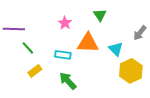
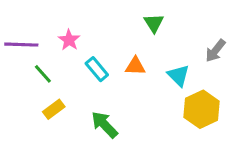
pink star: (65, 23) -> (69, 40), moved
orange triangle: (88, 43) -> (135, 66), size x0.6
cyan rectangle: (63, 55) -> (97, 69), moved, turned 42

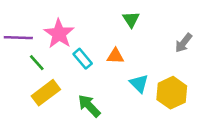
pink star: (69, 40) -> (59, 34), size x1.6
cyan triangle: (178, 75) -> (139, 84), moved
yellow rectangle: (54, 109) -> (46, 93), size x1.5

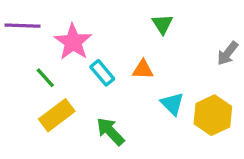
purple line: (18, 38) -> (23, 26), moved

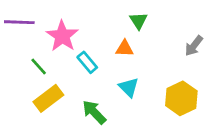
orange triangle: (143, 70) -> (125, 48), moved
cyan triangle: (172, 104) -> (129, 87), moved

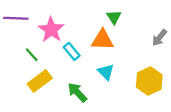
orange triangle: (125, 48) -> (102, 40), size x1.5

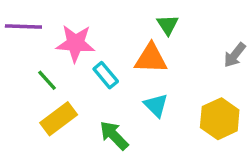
pink star: (51, 30) -> (75, 43), turned -30

